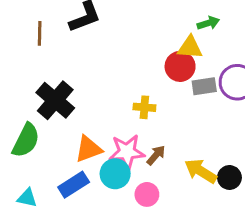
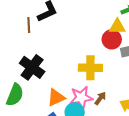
brown line: (40, 33) -> (29, 25), moved
yellow cross: (144, 107) -> (90, 68), size x1.6

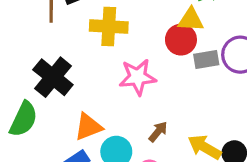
yellow cross: (90, 68) -> (109, 26), moved
pink star: (81, 98) -> (138, 77), moved

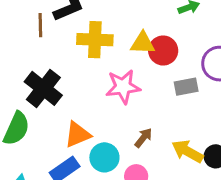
yellow triangle: (191, 20) -> (143, 43), moved
gray rectangle: (206, 59) -> (186, 87), moved

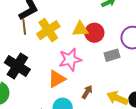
brown line: (40, 25) -> (24, 27), moved
yellow cross: (95, 40) -> (48, 30), turned -30
orange triangle: (78, 134) -> (57, 79), moved

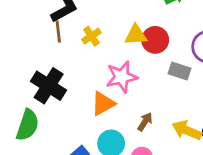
yellow cross: (48, 30) -> (91, 36), size x0.6
gray rectangle: (112, 55) -> (180, 71), turned 35

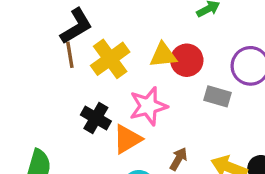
yellow cross: (91, 36) -> (110, 59), size x1.6
black cross: (49, 86) -> (96, 118), moved, size x0.7

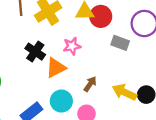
pink star: (148, 106) -> (72, 46), size x0.7

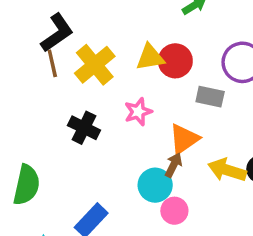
orange triangle: (56, 68) -> (184, 139), moved
cyan circle: (61, 101) -> (155, 185), moved

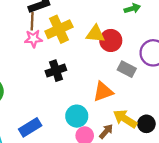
pink star: (138, 112) -> (33, 39), moved
black cross: (84, 128) -> (56, 71), moved, turned 30
brown arrow: (174, 165) -> (106, 131), moved

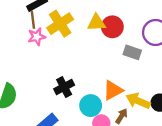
black cross: (56, 71) -> (64, 87), moved
orange triangle: (103, 92) -> (113, 90), moved

